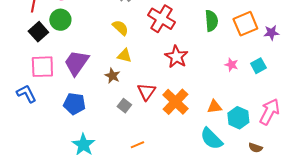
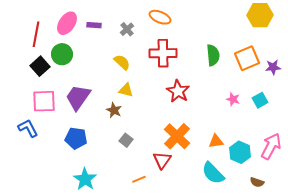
red cross: (161, 19) -> (163, 53), turned -32
red triangle: (146, 92) -> (162, 160), moved

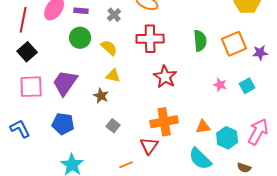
green circle: (62, 54) -> (80, 38), moved
blue L-shape: (28, 128) -> (20, 129), moved
orange cross: (177, 136) -> (164, 122), turned 36

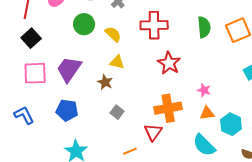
pink star: (220, 85) -> (204, 90), moved

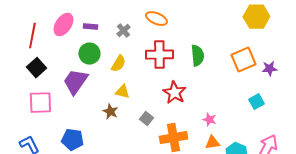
green semicircle: (204, 27) -> (197, 56), moved
yellow semicircle: (113, 34) -> (118, 64), turned 78
purple trapezoid: (69, 69) -> (75, 82), moved
gray square: (117, 112) -> (146, 119), moved

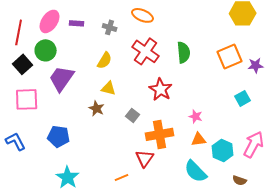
gray cross: (123, 31) -> (110, 27), turned -32
green circle: (89, 54) -> (46, 50), moved
red cross: (159, 55) -> (146, 51), turned 36

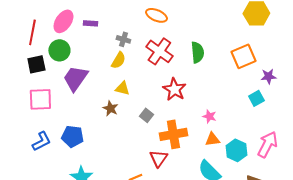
gray cross: (110, 27) -> (123, 39), moved
black square: (23, 64) -> (36, 64), turned 30
purple star: (256, 65) -> (268, 76), moved
blue L-shape: (16, 141) -> (41, 141), moved, turned 90

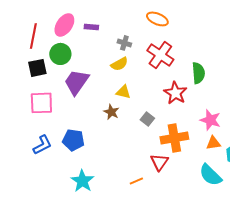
green semicircle: (197, 52) -> (198, 73), moved
yellow semicircle: (118, 60) -> (119, 64), turned 30
pink star: (209, 116) -> (210, 120), size x1.5

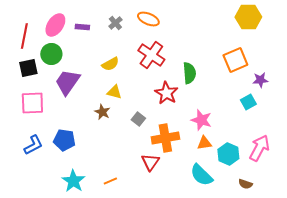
gray cross: (124, 43) -> (115, 23), moved, turned 32
orange line: (136, 181) -> (110, 181), moved

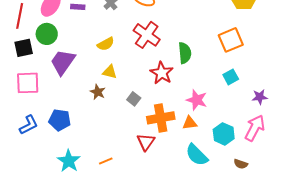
purple star: (260, 80) -> (260, 97), moved
cyan square: (248, 102) -> (231, 77), moved
orange triangle: (204, 143) -> (190, 123), moved

